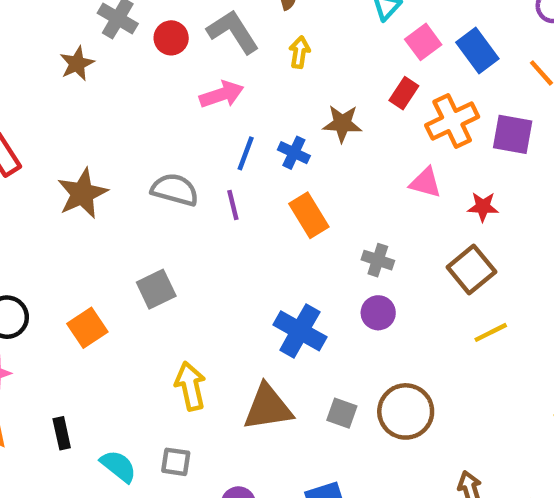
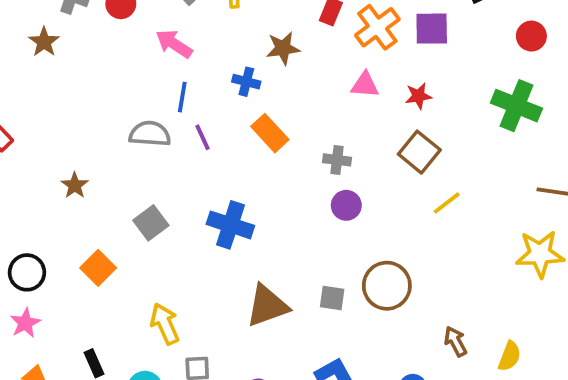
pink arrow: (222, 94) -> (174, 44), turned -117
blue line: (246, 153) -> (182, 97), moved
brown star: (82, 193) -> (75, 185), moved, size x0.6
blue cross: (300, 331) -> (230, 225), moved
yellow arrow: (190, 386) -> (165, 324), moved

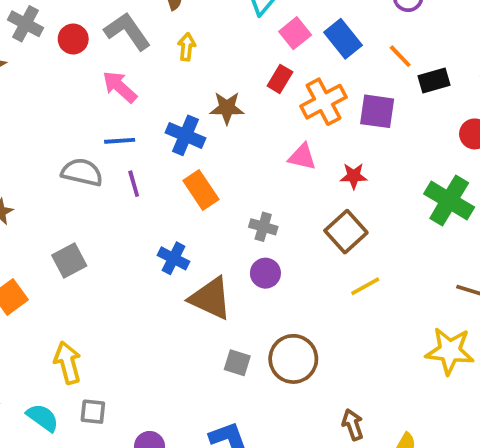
blue cross: (246, 82) -> (185, 135), size x1.4
blue line: (182, 97) -> (120, 141), turned 68
blue cross: (230, 225) -> (173, 258), moved, size x0.7
brown triangle: (267, 306) -> (211, 298), moved, turned 36

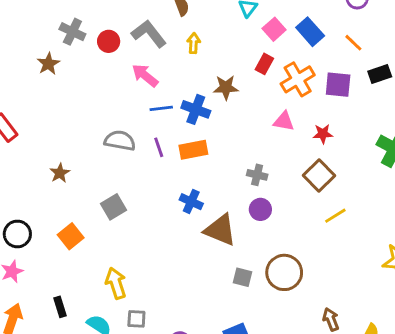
black rectangle: (434, 80) -> (380, 74), moved
blue line: (120, 141) -> (161, 108), moved
orange rectangle: (201, 190) -> (193, 150), moved, turned -64

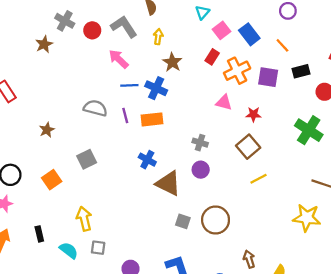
brown star: (226, 87) -> (172, 62), moved, turned 30

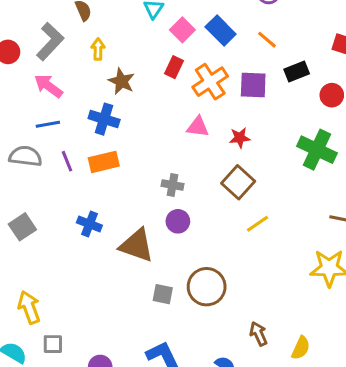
gray L-shape: (124, 27) -> (50, 42), turned 84
blue line: (129, 85) -> (48, 124), moved
blue cross: (147, 160) -> (89, 224), moved

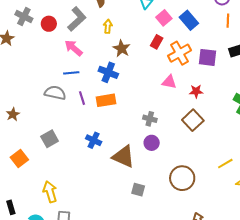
orange line: (267, 40) -> (228, 21), moved, turned 48
yellow line: (258, 224) -> (225, 164), moved
brown circle: (207, 287) -> (182, 178), moved

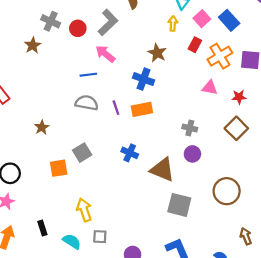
yellow arrow: (108, 26) -> (173, 23), moved
blue line: (71, 73) -> (88, 75), moved
orange square: (19, 158) -> (59, 168), moved, turned 30
gray square: (138, 190) -> (179, 205), size x1.6

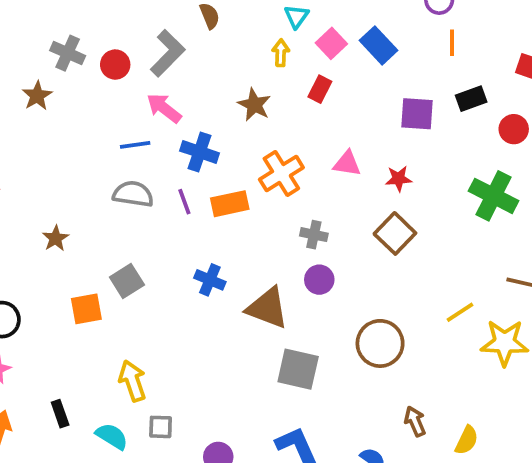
orange cross: (220, 56) -> (281, 173), moved
blue cross: (144, 79) -> (200, 152), moved

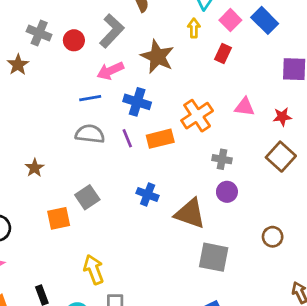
brown star: (254, 105) -> (157, 57), moved, size x1.4
pink arrow: (164, 108) -> (110, 71), turned -60
brown circle: (380, 343) -> (273, 237), size x0.6

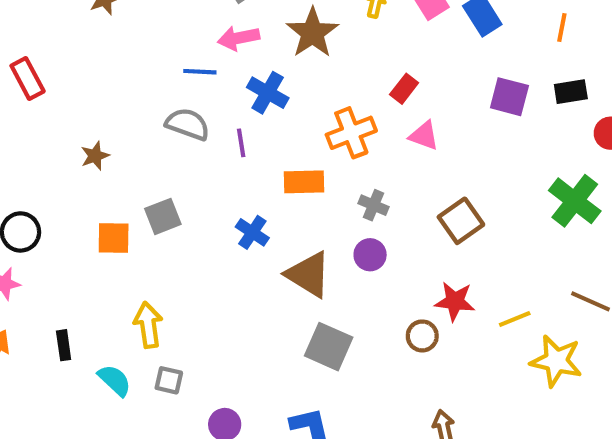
red rectangle: (223, 53) -> (404, 89), moved
red star: (282, 117) -> (455, 301), moved, size x1.4
orange rectangle: (160, 139) -> (304, 182), moved

